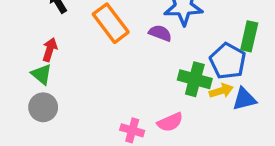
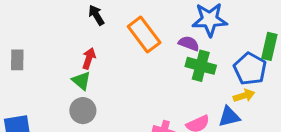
green cross: (195, 79) -> (201, 66), moved
blue triangle: (244, 99) -> (229, 117), moved

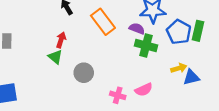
blue pentagon: (250, 69) -> (179, 32), moved
gray circle: (83, 111) -> (84, 73), moved
blue triangle: (229, 117) -> (191, 77), moved

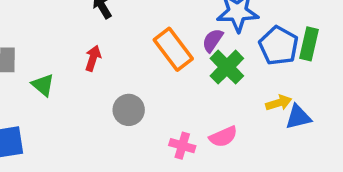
orange rectangle: (103, 22) -> (173, 49), moved
purple semicircle: (137, 29) -> (213, 40), turned -77
green cross: (146, 46) -> (227, 67), turned 30
green triangle: (55, 57) -> (43, 85), moved

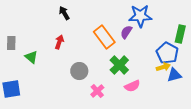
blue pentagon: (279, 46) -> (167, 53), moved
green cross: (227, 67) -> (119, 65), moved
pink cross: (182, 146) -> (97, 91), moved, turned 32

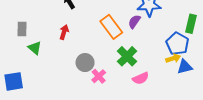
gray rectangle: (11, 43) -> (22, 29), moved
pink cross: (97, 91) -> (99, 76), moved

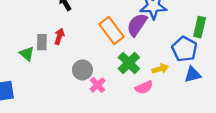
purple semicircle: (134, 22) -> (137, 25), size x1.5
gray rectangle: (22, 29) -> (42, 42), moved
yellow arrow: (173, 58) -> (160, 69), moved

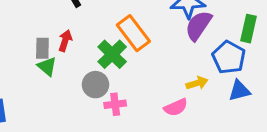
purple semicircle: (137, 25) -> (198, 26), moved
green triangle: (27, 54) -> (47, 66), moved
green cross: (129, 63) -> (112, 54), moved
pink cross: (98, 85) -> (115, 104), turned 35

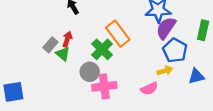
gray rectangle: (42, 48) -> (50, 45), turned 40
blue pentagon: (229, 57) -> (175, 50), moved
green triangle: (47, 66) -> (63, 54), moved
pink cross: (115, 104) -> (104, 86), size x1.5

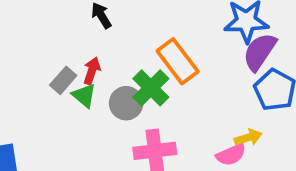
yellow arrow: (165, 71) -> (248, 138), moved
gray circle: (90, 72) -> (126, 103), moved

